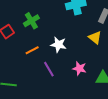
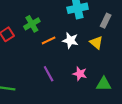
white star: (58, 45) -> (70, 40), moved
orange line: (32, 50) -> (49, 40), moved

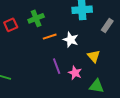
yellow triangle: (96, 42) -> (94, 56), moved
purple line: (49, 74) -> (57, 66), moved

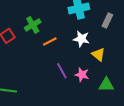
white star: (71, 40) -> (81, 39), moved

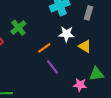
orange line: (50, 41) -> (44, 48), moved
pink star: (82, 75) -> (80, 85), moved

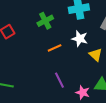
green cross: (18, 28) -> (45, 21), moved
purple line: (52, 67) -> (59, 80), moved

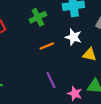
yellow triangle: (96, 55) -> (90, 54), turned -32

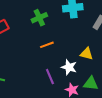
white star: (73, 37) -> (69, 67), moved

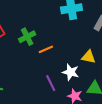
green cross: (39, 18) -> (27, 37), moved

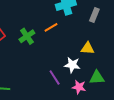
orange line: (46, 49) -> (51, 27), moved

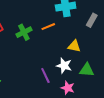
yellow triangle: (88, 48) -> (74, 46), moved
green triangle: (97, 78) -> (87, 70), moved

